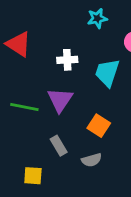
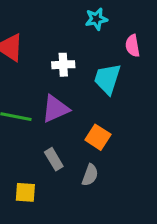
purple triangle: (60, 100) -> (55, 109), turned 32
gray semicircle: (92, 160) -> (90, 175), turned -54

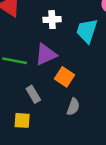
orange square: (98, 137) -> (64, 77), moved
gray rectangle: (54, 159) -> (33, 94), moved

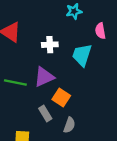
gray rectangle: (33, 94) -> (45, 114), moved

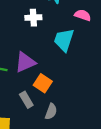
pink semicircle: (100, 31) -> (83, 15), turned 119
white cross: (50, 45) -> (33, 18), moved

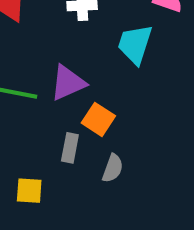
gray rectangle: (26, 100) -> (70, 148), turned 42

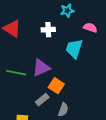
gray rectangle: (70, 148) -> (42, 100), turned 40

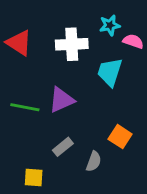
cyan star: (67, 11) -> (110, 25), moved
white cross: (48, 30) -> (72, 44), size x1.5
orange square: (56, 86) -> (120, 137), moved

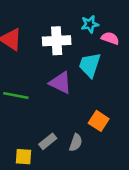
purple triangle: (61, 100) -> (60, 83), moved, turned 50
gray rectangle: (63, 147) -> (48, 141), moved

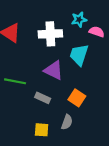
orange square: (99, 121) -> (77, 98), moved
gray rectangle: (48, 141) -> (43, 98), moved, turned 64
yellow square: (24, 157) -> (42, 130), moved

